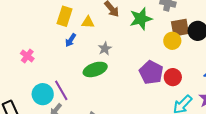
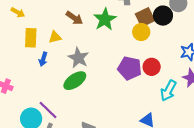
gray star: (105, 48) -> (78, 58), size x1.5

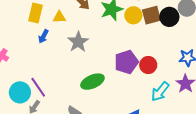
yellow circle: (141, 32) -> (133, 15), moved
purple pentagon: (130, 68) -> (126, 62), turned 30
green ellipse: (75, 81) -> (92, 82), moved

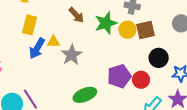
yellow triangle: (59, 17) -> (53, 42), moved
black circle: (169, 17) -> (159, 58), moved
blue arrow: (43, 36) -> (37, 48), size x1.5

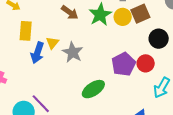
yellow triangle: (53, 42) -> (52, 43), turned -40

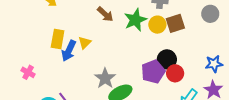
yellow rectangle: (26, 31) -> (58, 39), moved
black circle: (159, 39) -> (167, 59), moved
gray star: (73, 52) -> (105, 78), moved

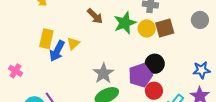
red circle: (175, 73) -> (154, 91), moved
gray star: (105, 78) -> (103, 73), moved

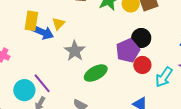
blue arrow: (57, 51) -> (43, 32), turned -90
gray star: (103, 73) -> (75, 51), moved

